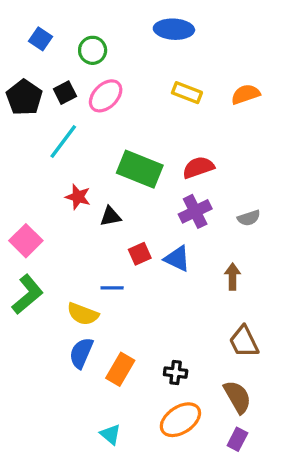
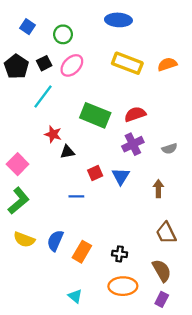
yellow rectangle: (187, 93) -> (127, 63), size x1.5
black triangle: (110, 216) -> (67, 152), moved
blue triangle: (177, 259) -> (121, 176), turned 36
yellow semicircle: (83, 314) -> (24, 240), moved
orange ellipse: (180, 420) -> (123, 286), turned 32

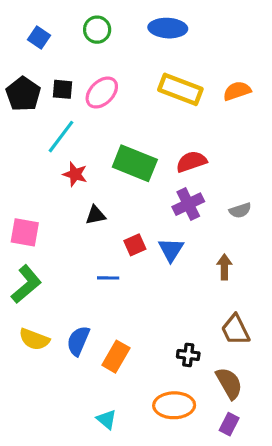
green circle: (63, 34) -> (97, 30), moved
black square: (44, 63) -> (63, 89), turned 32
red star: (53, 134) -> (75, 174), moved
pink square: (18, 164) -> (25, 232), turned -35
black cross: (120, 254) -> (188, 355), moved

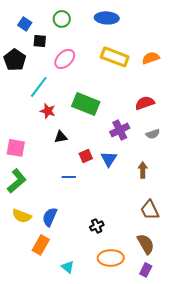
black square: (63, 89) -> (40, 41), moved
red semicircle: (191, 162) -> (145, 103), moved
black cross: (188, 355) -> (97, 226), moved, turned -32
orange rectangle: (116, 357) -> (41, 245), moved

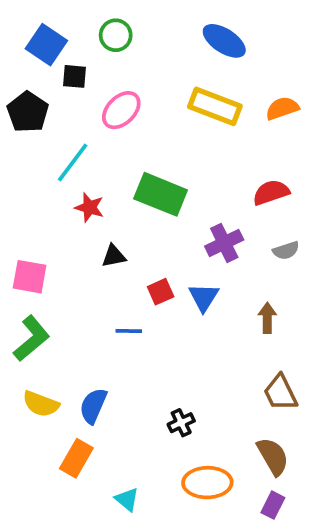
blue ellipse: (107, 18) -> (224, 41), moved, turned 30
blue square: (25, 24) -> (46, 45), size x1.5

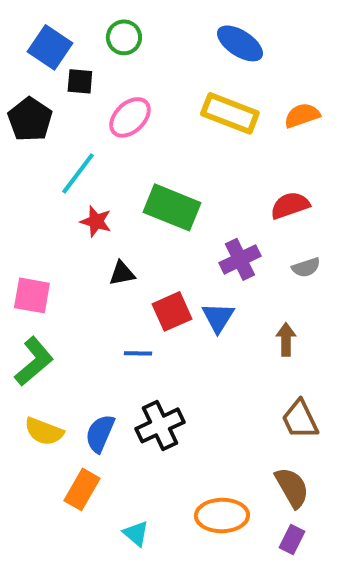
red square: (161, 292) -> (172, 311), size x1.4
black cross: (181, 423) -> (160, 425), moved, size x1.6

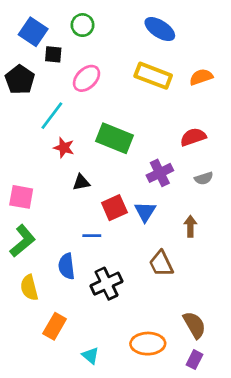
brown trapezoid: (300, 419) -> (161, 264), moved
yellow semicircle: (44, 431) -> (29, 288), turned 55
blue semicircle: (100, 433) -> (67, 266), moved, turned -30

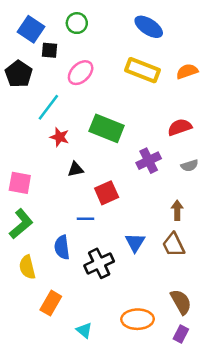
blue triangle: (145, 212) -> (135, 242), moved
brown trapezoid: (161, 264) -> (173, 245), moved

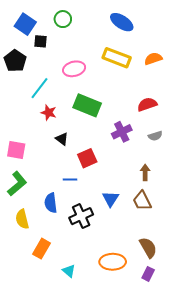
pink ellipse: (81, 73) -> (74, 69), moved, turned 30
black triangle: (76, 169) -> (62, 139), turned 48

